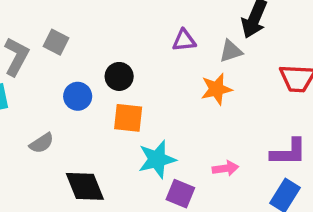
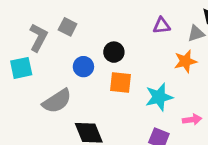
gray semicircle: (42, 143) -> (57, 101), size x1.6
cyan star: (157, 159) -> (159, 97), moved

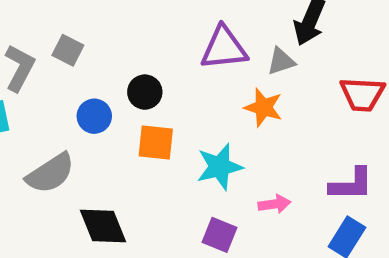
purple triangle: (162, 26) -> (224, 48), size x1.6
orange star: (185, 61) -> (263, 107), turned 30

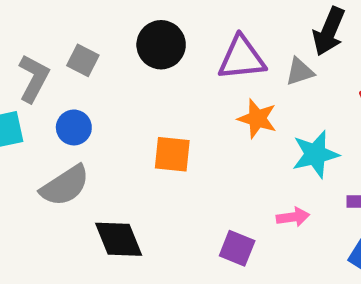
black circle: (145, 92) -> (161, 45), moved, size x1.4
orange star: (263, 107) -> (257, 119), moved
blue circle: (94, 116) -> (74, 127), moved
cyan star: (220, 167) -> (315, 154), moved

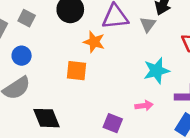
gray triangle: (300, 72) -> (148, 24), turned -35
orange star: (257, 119) -> (94, 42), moved

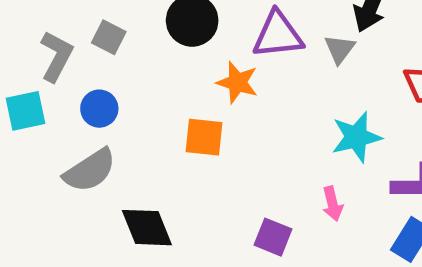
pink arrow: (144, 106) -> (333, 204), turned 84

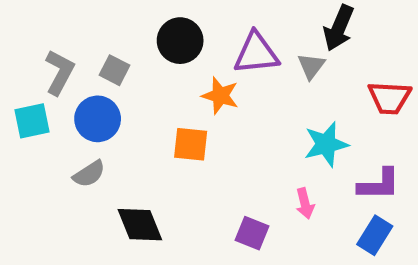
gray square: (109, 37) -> (115, 70), moved
blue circle: (99, 109) -> (98, 119), size x1.4
gray semicircle: (90, 170) -> (89, 174), size x0.7

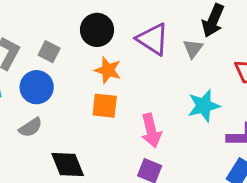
purple triangle: (256, 53) -> (153, 39), turned 39
orange star: (220, 96) -> (108, 70), moved
pink arrow: (305, 203) -> (151, 130), moved, size x1.5

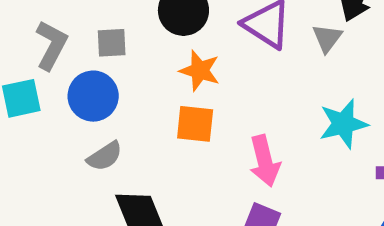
gray square: (49, 52) -> (112, 43), turned -30
gray semicircle: (30, 127) -> (105, 156), moved

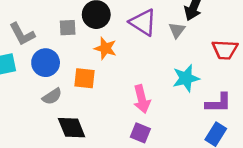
gray square: (112, 43) -> (68, 28), moved
gray L-shape: (51, 45) -> (22, 34), turned 124
orange square: (195, 124) -> (85, 78), moved

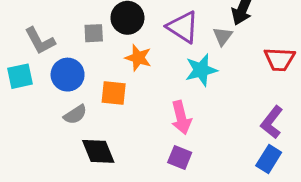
cyan star: (186, 78) -> (201, 70), moved
purple L-shape: (218, 103) -> (272, 122), turned 128

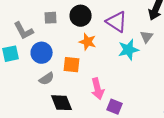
gray square: (94, 33) -> (51, 18), moved
gray triangle: (223, 36) -> (147, 37), moved
pink arrow: (181, 118) -> (98, 89), moved

